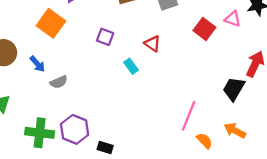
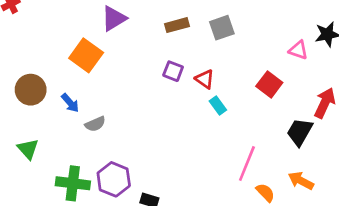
red square: (204, 29) -> (269, 84), moved
purple square: (105, 37) -> (173, 71), moved
cyan rectangle: (131, 66) -> (218, 105), moved

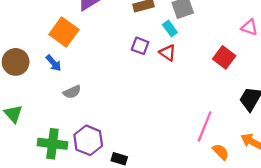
blue arrow: (70, 103) -> (54, 63), moved
cyan rectangle: (218, 105) -> (170, 29), moved

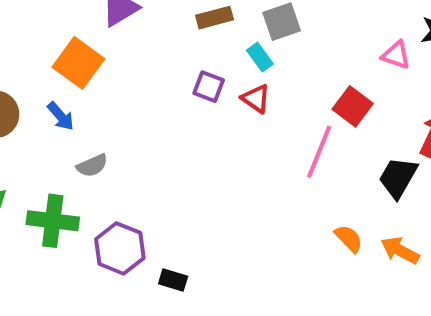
pink line: (205, 126) -> (319, 152), moved
green cross: (52, 144) -> (53, 221), moved
orange semicircle: (221, 152) -> (349, 239), moved

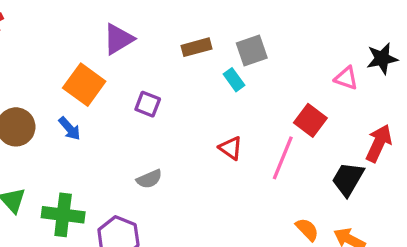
purple square: (209, 87) -> (148, 104), moved
red triangle: (256, 98) -> (231, 148), moved
gray semicircle: (92, 166) -> (149, 179), moved

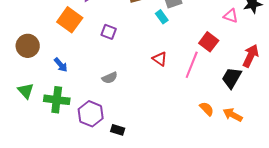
blue arrow: (70, 129) -> (61, 65), moved

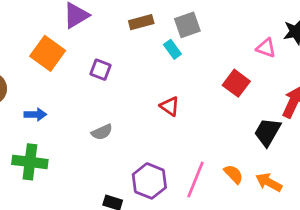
blue arrow: (61, 65) -> (35, 114), turned -49
pink line: (192, 65) -> (196, 180), moved
purple hexagon: (91, 114) -> (149, 181), moved

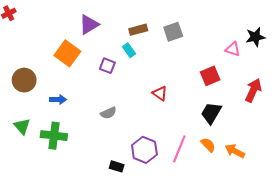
cyan rectangle: (172, 49) -> (129, 50), moved
red square: (236, 83) -> (210, 76), turned 30
black trapezoid: (267, 132) -> (211, 113), moved

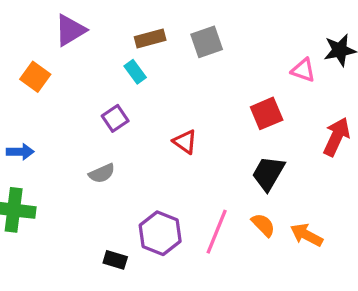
orange square: (67, 53) -> (35, 77), size x0.7
purple square: (107, 66) -> (115, 118), moved, turned 35

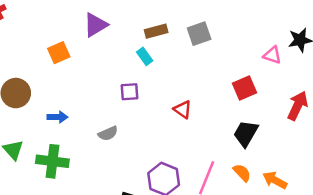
orange square: (35, 77) -> (59, 53), moved, turned 30
purple square: (115, 118) -> (130, 92), turned 30
gray semicircle: (102, 173) -> (108, 133), moved

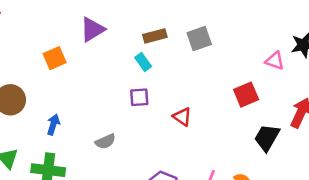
purple square: (130, 92) -> (139, 97), moved
blue arrow: (57, 117) -> (53, 125), turned -72
black trapezoid: (246, 133) -> (267, 138), moved

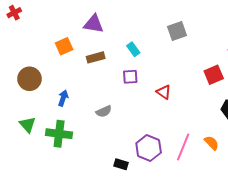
purple triangle: (92, 29) -> (94, 24), turned 40
brown rectangle: (155, 36) -> (96, 57), moved

